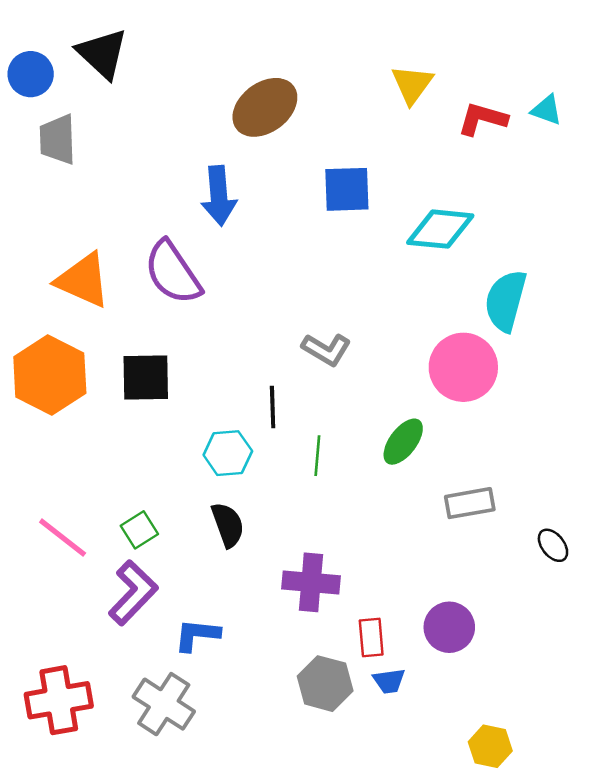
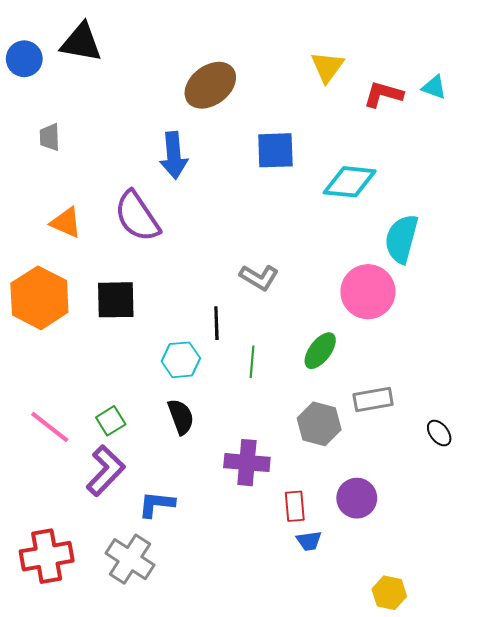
black triangle: (102, 54) -> (81, 43), turned -33
gray trapezoid: (57, 139) -> (50, 137), moved, size x0.7
orange triangle: (83, 280) -> (66, 223), size x0.7
gray hexagon: (325, 684) -> (319, 424), moved

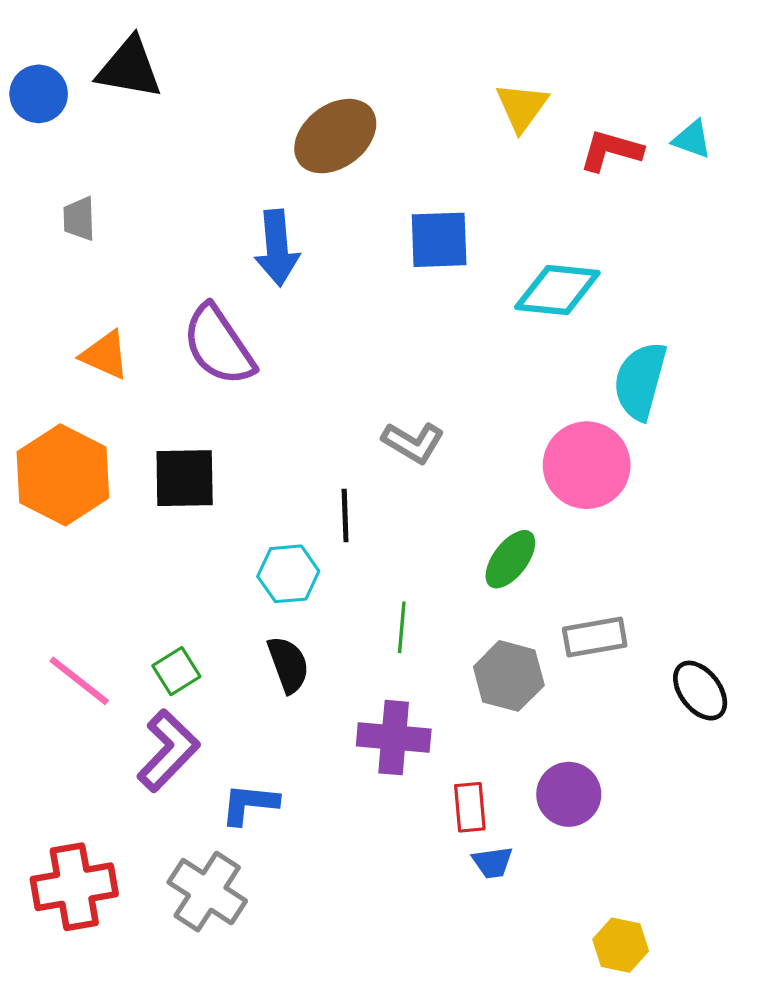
green line: (252, 362) -> (402, 627), moved
black ellipse: (439, 433) -> (700, 691), size x1.4

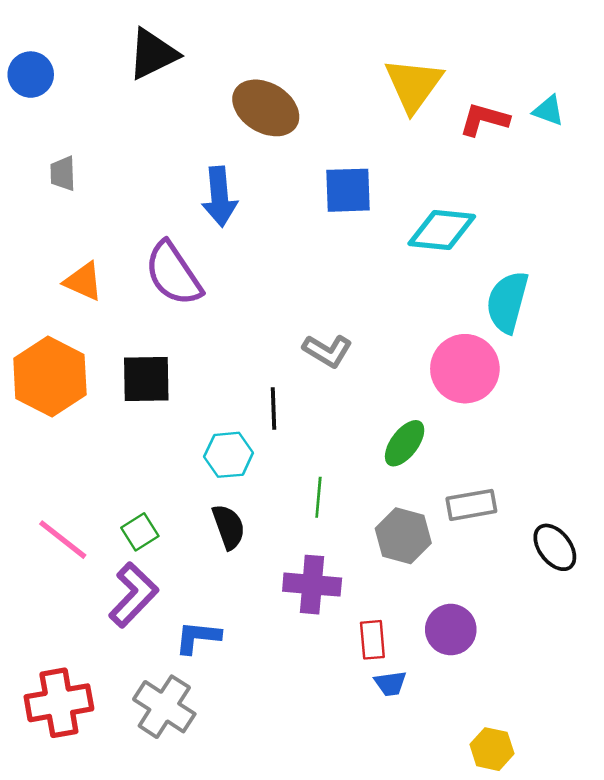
black triangle: (129, 68) -> (153, 54), moved, turned -36
yellow triangle: (522, 107) -> (414, 85), size x1.4
brown ellipse: (335, 136) -> (266, 108), turned 68

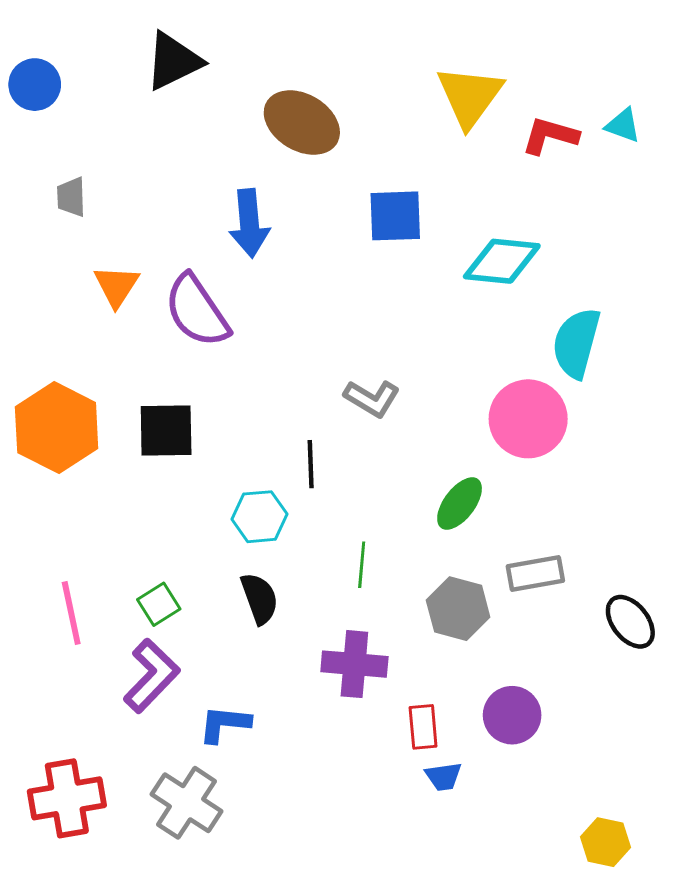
orange triangle: (83, 281) -> (116, 286), moved, turned 39
pink line: (63, 540) -> (71, 613), turned 40
yellow hexagon: (492, 749) -> (605, 842), moved

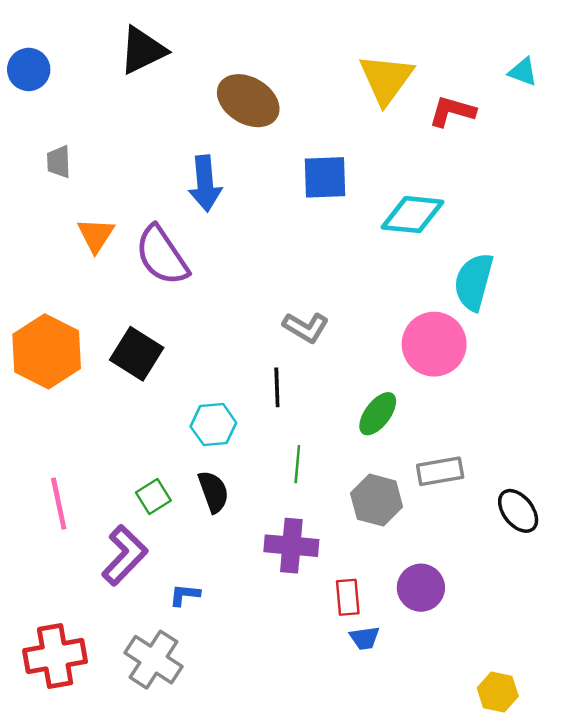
cyan triangle: (623, 125) -> (523, 72), moved
black square: (166, 431) -> (137, 354), turned 33
black line: (311, 464) -> (277, 387), moved
green square: (159, 604) -> (153, 496), moved
blue L-shape: (224, 724) -> (185, 595), size x0.7

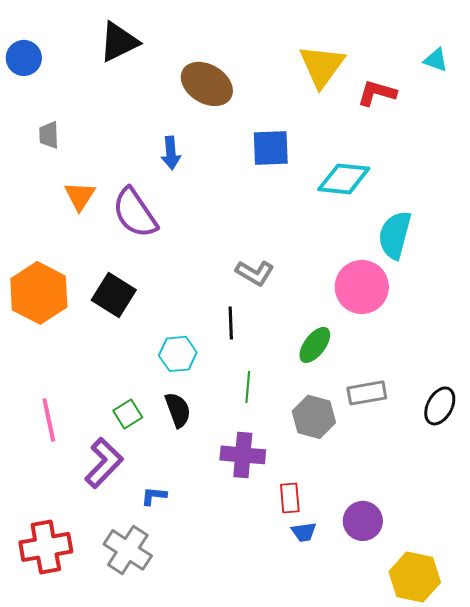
blue arrow: (205, 183) -> (171, 153), size x0.7
black ellipse: (518, 511) -> (440, 406), moved, turned 66
purple circle: (421, 588) -> (363, 521), moved
yellow hexagon: (498, 692) -> (415, 577), size x1.5

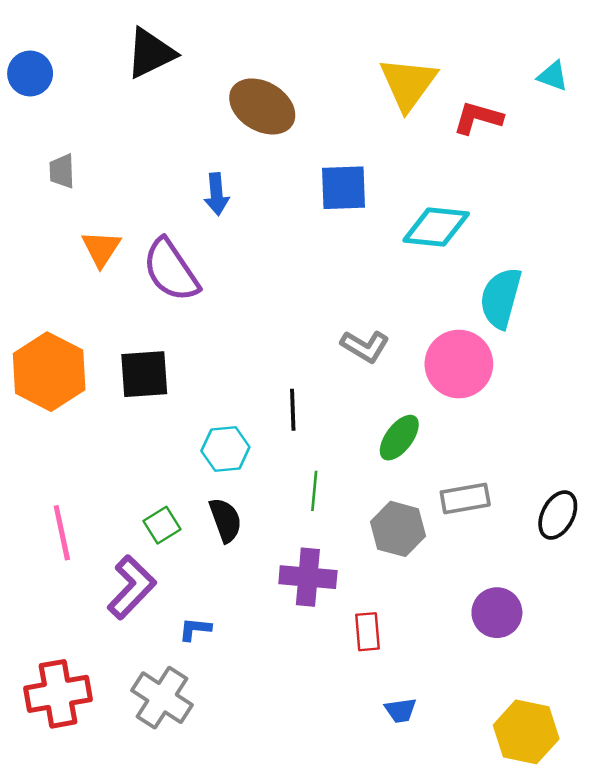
gray L-shape: (255, 273) -> (365, 346), moved
black square: (114, 295) -> (144, 374), turned -36
purple circle: (363, 521) -> (497, 613), moved
blue trapezoid: (304, 532) -> (401, 710), moved

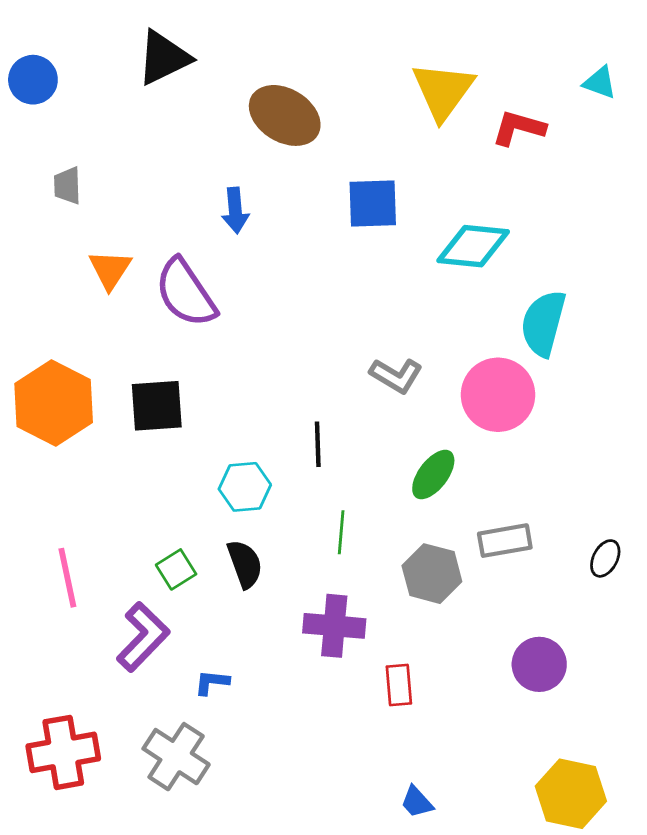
black ellipse: (558, 515) -> (605, 558), size x0.7
blue trapezoid: (401, 710) -> (417, 802), moved, turned 56

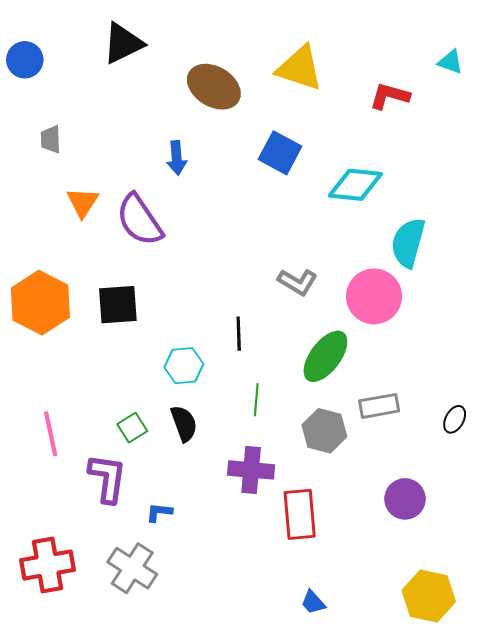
yellow triangle: (443, 91) -> (300, 68), moved, turned -48
blue square: (373, 204) -> (280, 153), turned 30
green ellipse: (433, 475) -> (325, 356), size x1.4
purple L-shape: (143, 637) -> (107, 478), turned -36
red rectangle: (399, 685) -> (300, 514), size x1.6

